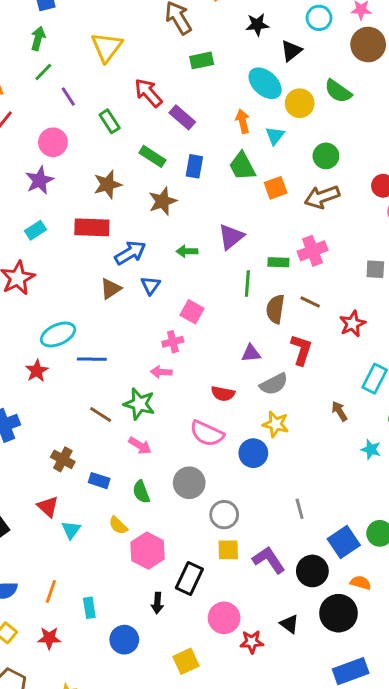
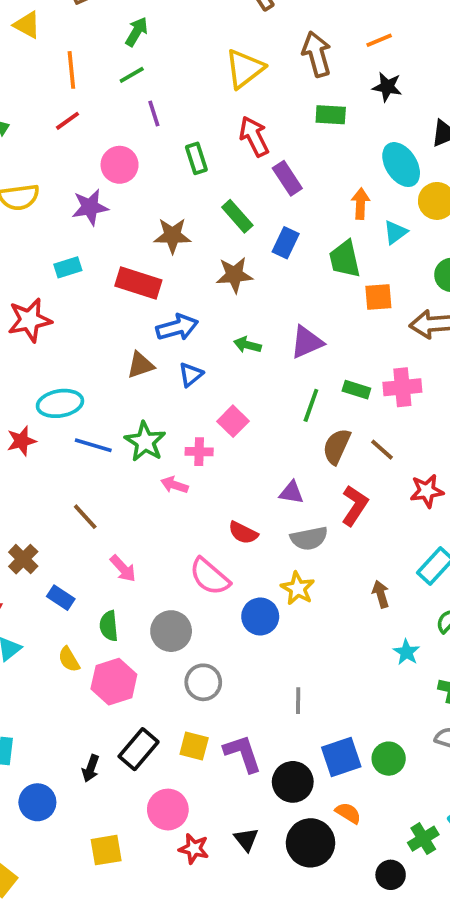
black star: (257, 25) -> (387, 87), moved
yellow triangle: (107, 47) -> (245, 69), moved
green star: (139, 404) -> (145, 442), moved
yellow square: (228, 550) -> (194, 746), moved
pink hexagon: (148, 551) -> (114, 682), moved

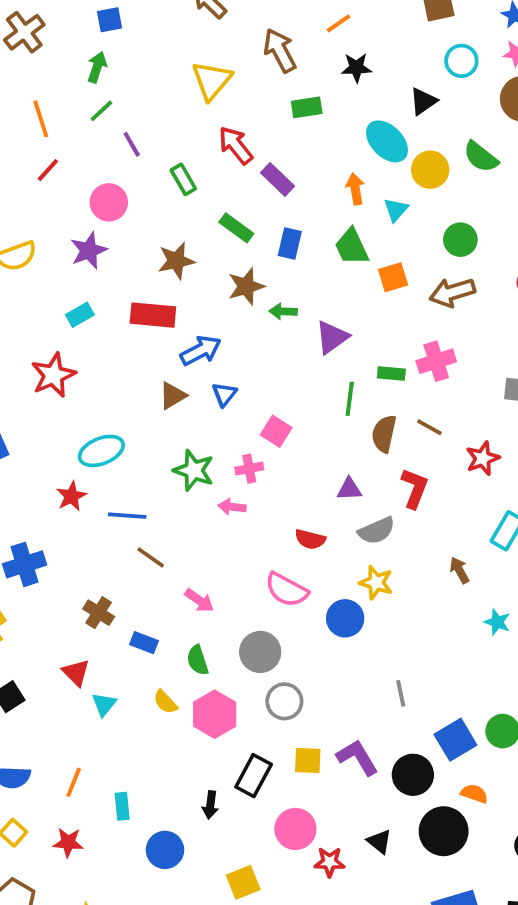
green arrow: (247, 345) -> (283, 311), moved
blue line: (93, 445) -> (127, 516), moved
gray circle: (203, 682) -> (284, 701), moved

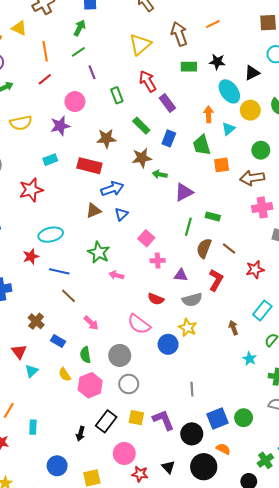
black star: (356, 68) -> (217, 62), moved
pink cross: (436, 361) -> (262, 207), moved
pink cross: (249, 469) -> (158, 261), moved
blue circle: (165, 850) -> (57, 466), moved

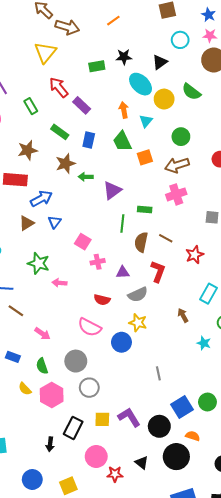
brown arrow: (179, 34) -> (67, 27), moved, turned 135
pink cross: (262, 207) -> (176, 194), moved
gray line: (192, 389) -> (158, 373), moved

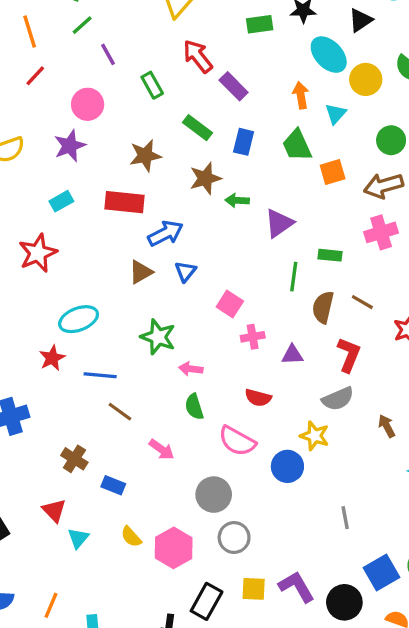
gray semicircle: (138, 295) -> (338, 399), moved
green semicircle: (42, 366) -> (194, 407), moved

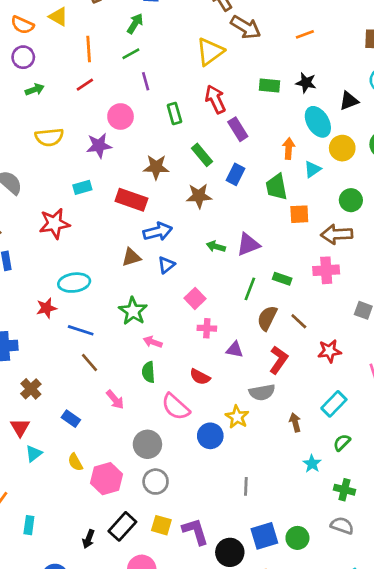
green arrow: (237, 200) -> (216, 247), moved
brown cross: (74, 459) -> (31, 389), moved

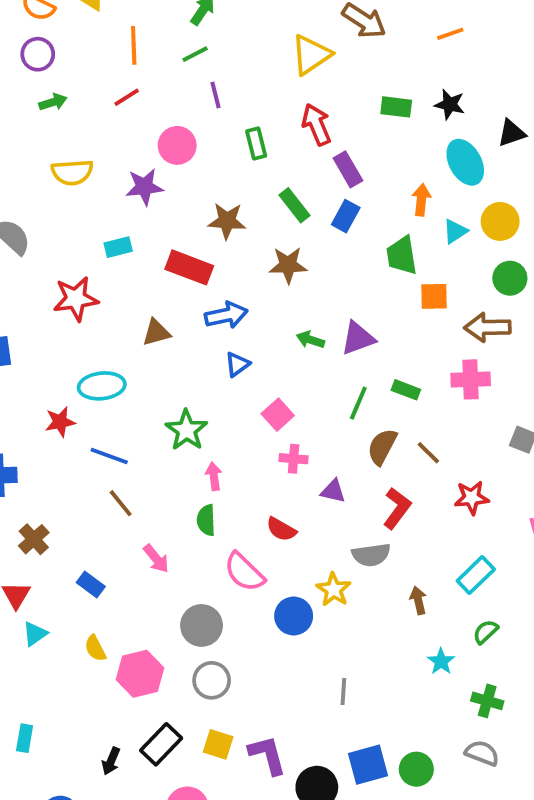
yellow circle: (342, 148) -> (500, 221), moved
blue rectangle: (235, 174) -> (346, 216), moved
brown triangle: (131, 257) -> (156, 332), moved
pink arrow: (153, 342) -> (214, 476), turned 60

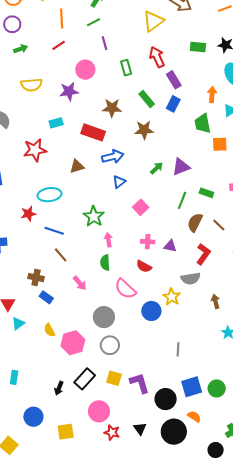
green arrow: (310, 340) -> (157, 168), turned 120
pink cross: (294, 459) -> (148, 242), moved
brown cross: (34, 539) -> (36, 278), moved, turned -35

